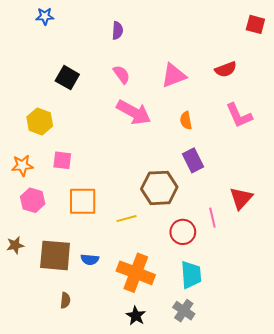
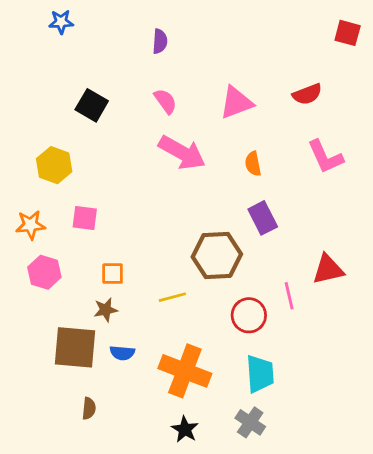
red triangle: (241, 198) -> (328, 269), turned 35
orange square: (83, 201) -> (113, 274), size x0.6
brown star: (15, 245) -> (106, 310), moved

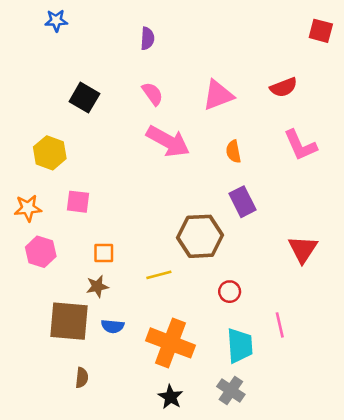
red triangle: (328, 269) -> (303, 249), turned -44
pink line: (289, 296) -> (280, 325), moved
red circle: (249, 315) -> (230, 292), size x0.7

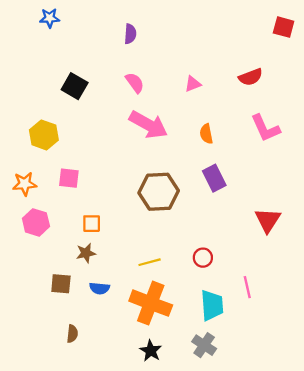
pink triangle: (218, 95) -> (193, 84), size x0.6
brown hexagon: (200, 236) -> (159, 192), moved
yellow line: (159, 275) -> (150, 262), moved
brown square: (69, 321) -> (61, 284), size x0.6

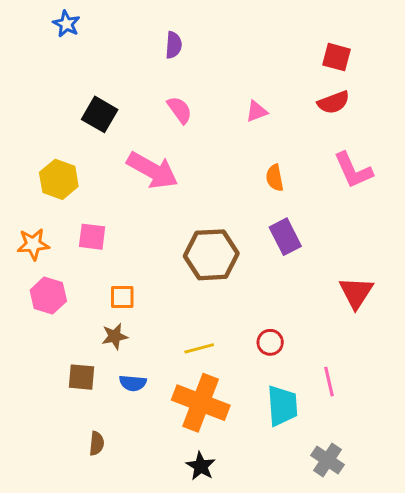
blue star: (50, 18) -> (66, 24), turned 30
red square: (284, 27) -> (337, 57), moved
pink arrow: (148, 125) -> (152, 170), moved
gray cross: (204, 345) -> (327, 460), moved

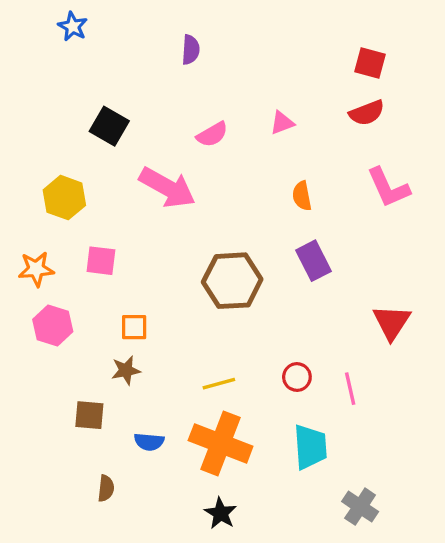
pink semicircle: (180, 110) -> (212, 134), moved, turned 96
pink line: (329, 382) -> (350, 389), moved
blue semicircle: (133, 383) -> (149, 442), moved

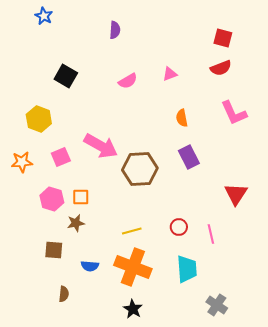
pink arrow: (167, 188) -> (101, 146), moved
pink square: (101, 261) -> (61, 157), turned -30
pink hexagon: (53, 325) -> (52, 199), moved

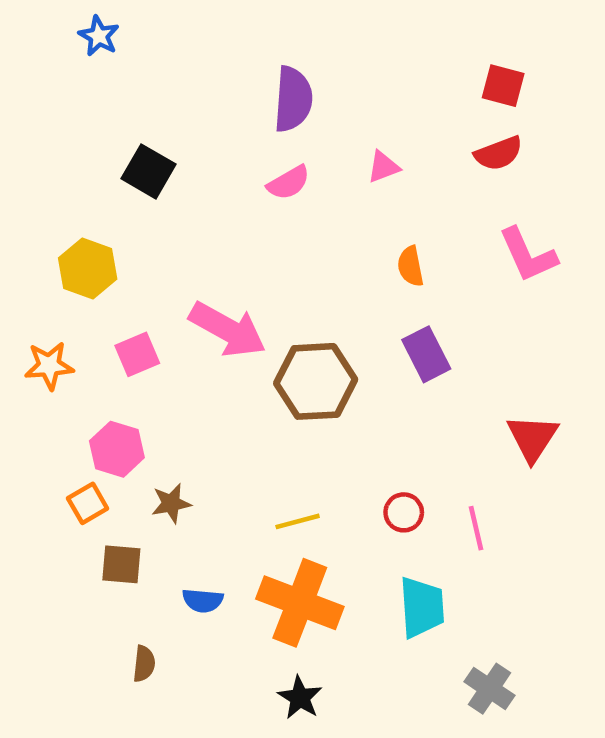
purple semicircle: (115, 30) -> (293, 99), moved, size x1.6
orange square: (81, 197) -> (88, 503), moved, turned -30

